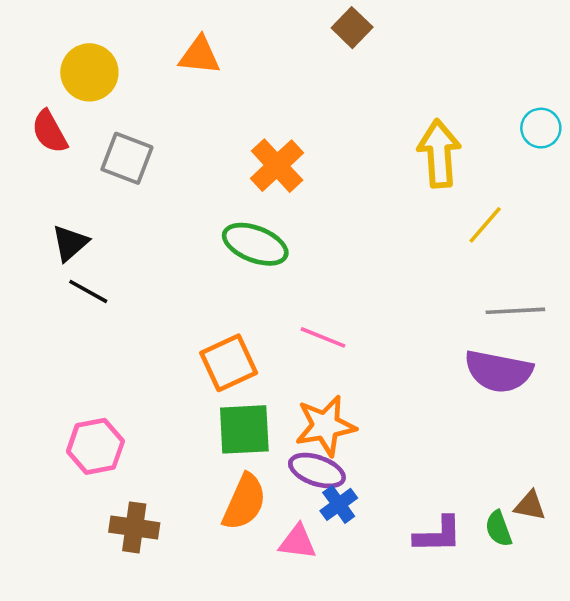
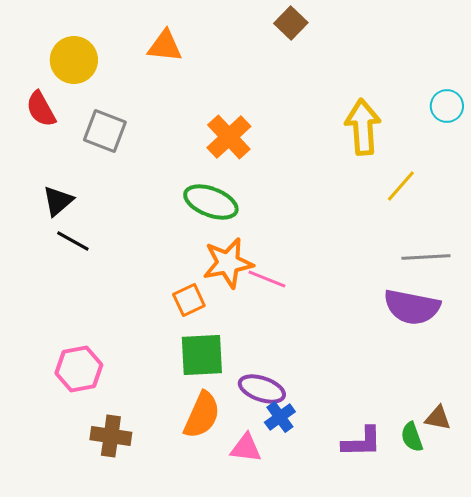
orange square: (229, 363) -> (189, 300), size x0.7
orange star: (325, 426) -> (228, 263), moved

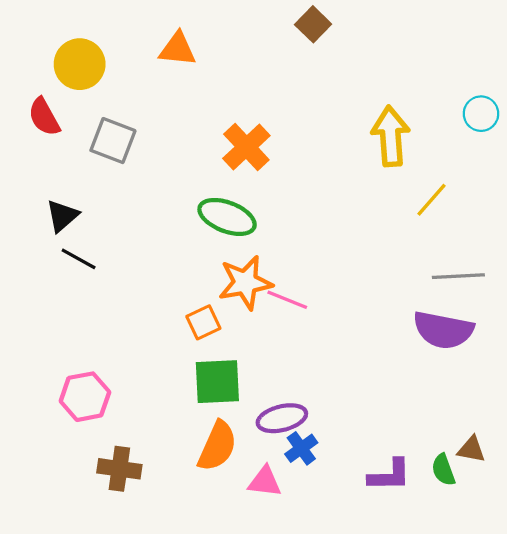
purple ellipse: (262, 389) -> (282, 418), turned -33

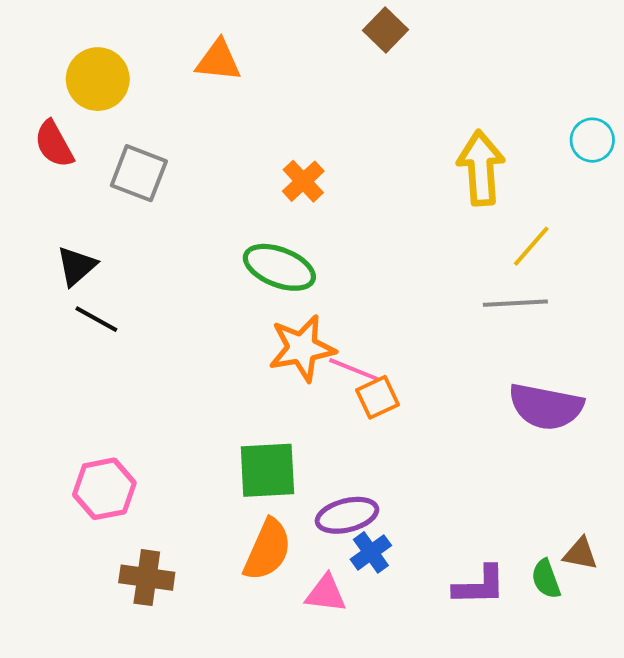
orange cross: (246, 147) -> (303, 181), size x0.7
gray line: (458, 276) -> (515, 303), moved
orange square: (203, 322) -> (377, 397), moved

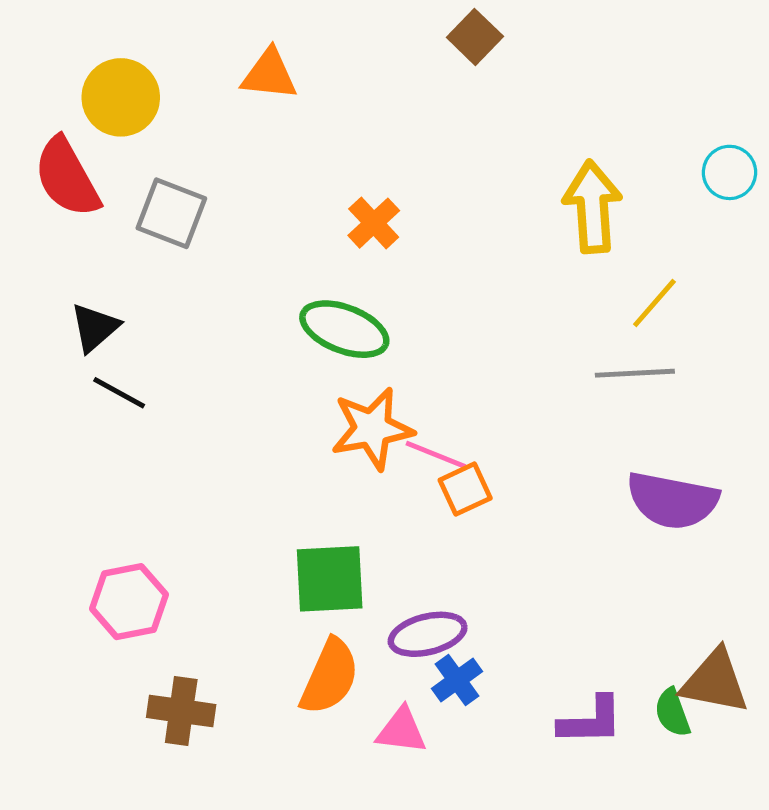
red semicircle: (54, 144) -> (67, 177), size x1.4
brown triangle: (580, 554) -> (715, 682), size x1.6

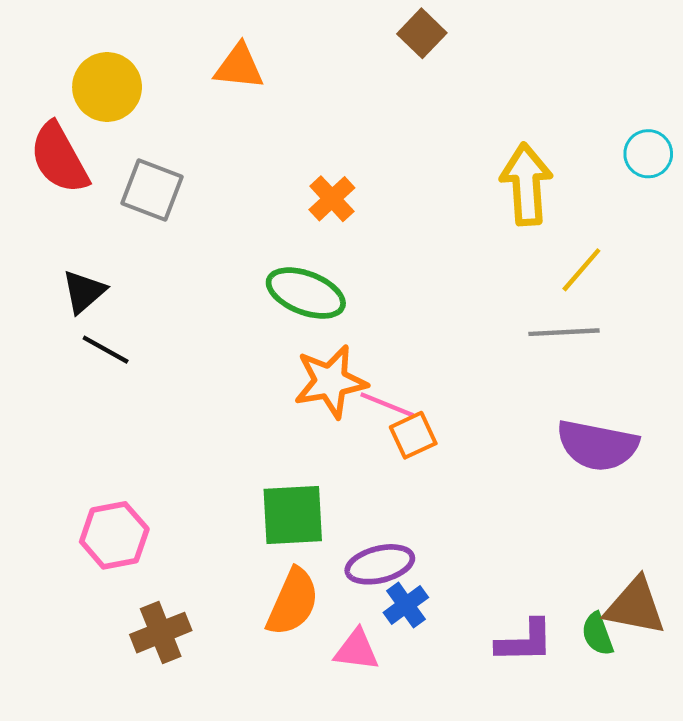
brown cross: (181, 711) -> (161, 633), turned -30

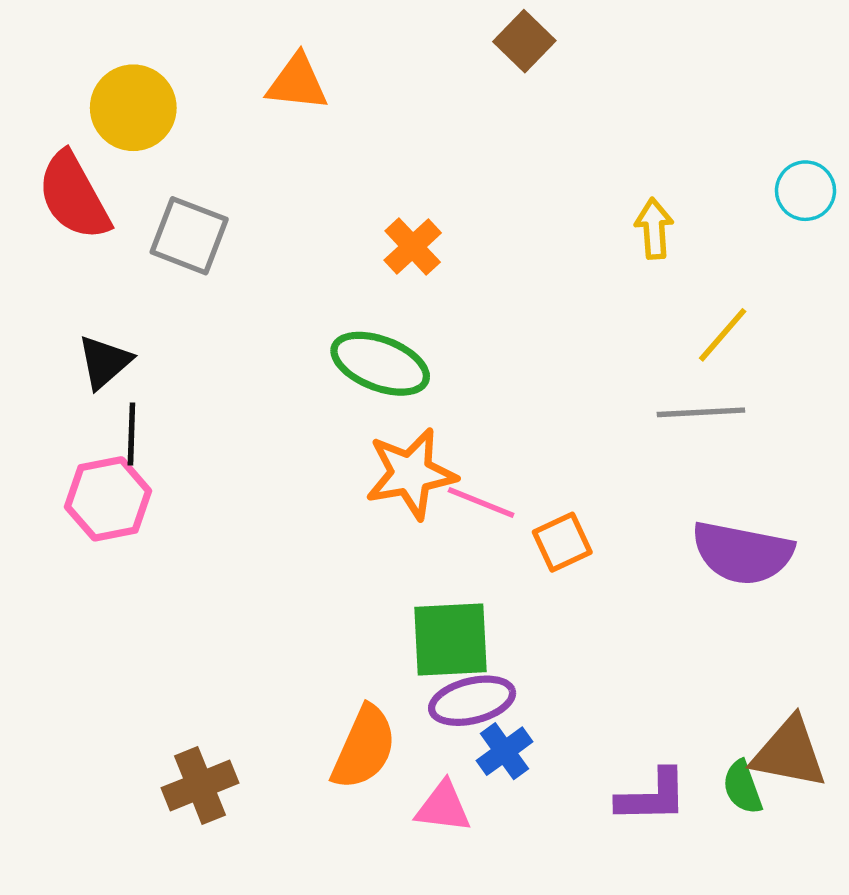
yellow arrow: (526, 184) -> (654, 229), size x0.6
black line: (106, 350) -> (131, 434), turned 63
orange square: (413, 435) -> (562, 542), moved
green square: (293, 515) -> (450, 639), moved
pink hexagon: (114, 535) -> (108, 499), moved

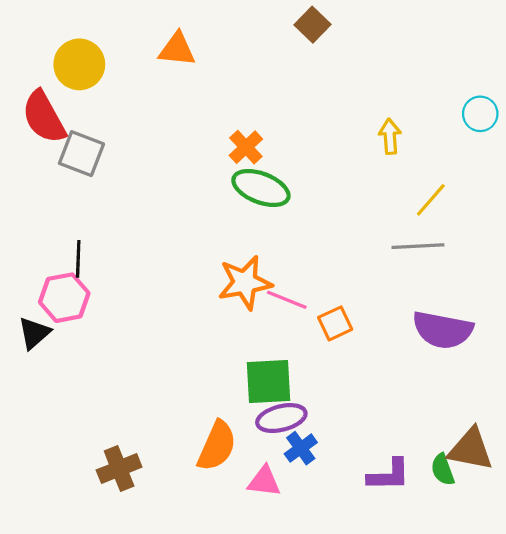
gray square: (189, 236) -> (81, 154), moved
black triangle: (104, 362) -> (34, 333), moved
green ellipse: (380, 364) -> (261, 188), moved

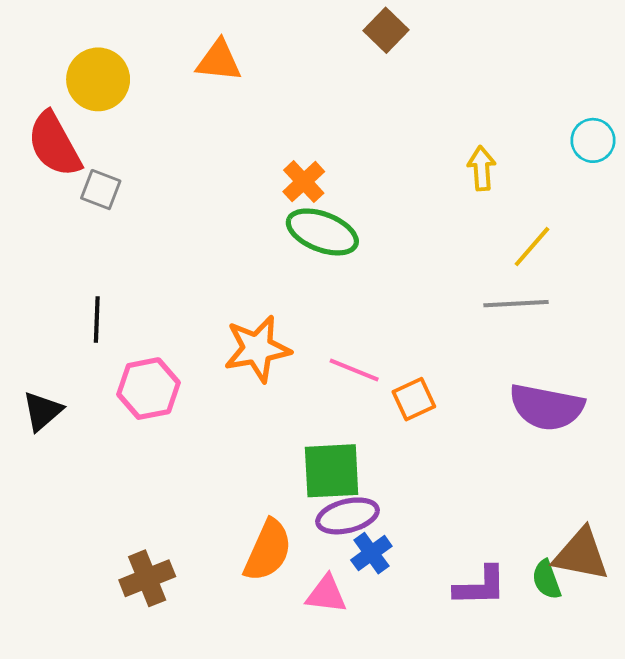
gray square: (81, 154) -> (101, 190), size x0.7
orange star: (245, 283) -> (257, 349), moved
pink hexagon: (64, 298) -> (149, 389), moved

